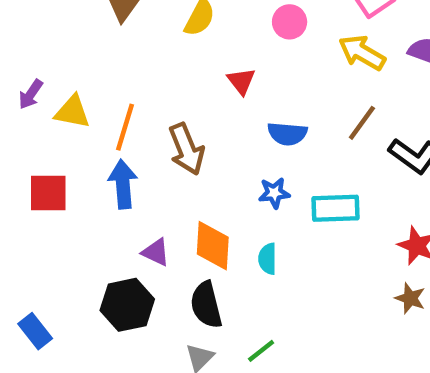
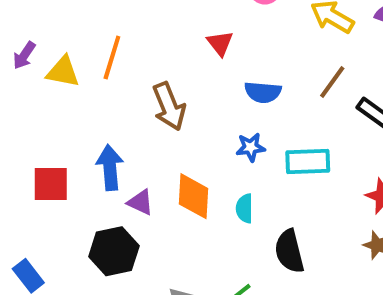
orange line: (125, 127) -> (112, 57), moved
blue arrow: (123, 184) -> (110, 168), moved
red square: (48, 193) -> (51, 184), moved
black semicircle: (206, 305) -> (289, 251), moved

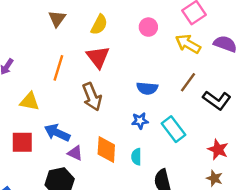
red triangle: (220, 43) -> (98, 57), moved, size x1.5
yellow triangle: (63, 72) -> (30, 101), moved
cyan rectangle: (308, 162) -> (174, 129), turned 55
blue arrow: (110, 168) -> (57, 133), turned -60

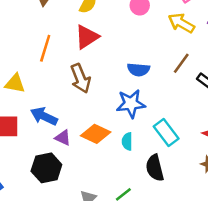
red triangle: (98, 57) -> (87, 37), turned 35
blue star: (140, 121) -> (131, 104), size x1.6
cyan rectangle: (174, 129) -> (166, 133), moved
orange diamond: (106, 149) -> (96, 134), turned -68

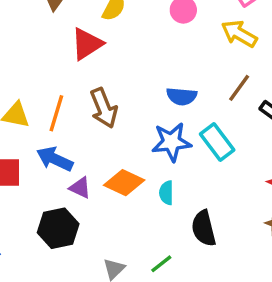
red triangle: (87, 37) -> (87, 44), moved
orange line: (45, 48) -> (56, 113), moved
cyan rectangle: (166, 133) -> (217, 142), moved

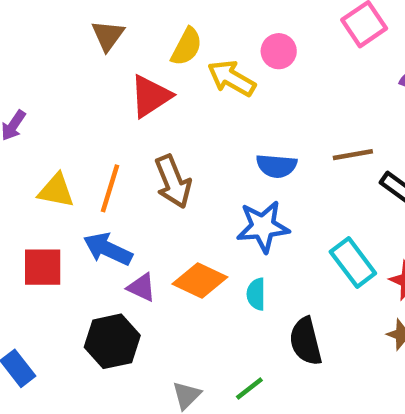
yellow arrow: (239, 34) -> (231, 78), moved
brown line: (239, 88) -> (353, 155), turned 44
cyan rectangle: (217, 142) -> (353, 263), moved

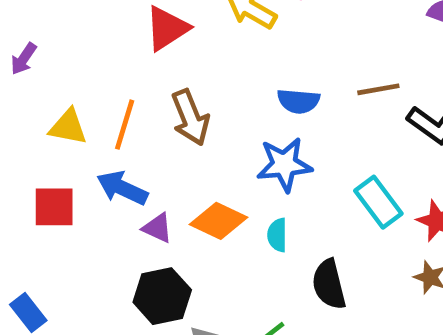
black hexagon: (112, 341) -> (162, 296), moved

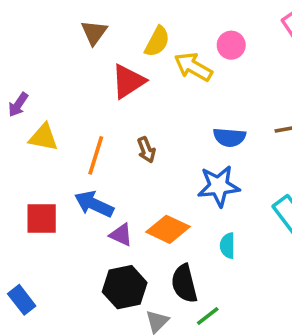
brown arrow: (190, 118) -> (146, 150), size x0.6
yellow triangle: (68, 127) -> (43, 137), moved
cyan semicircle: (277, 235) -> (228, 246), moved
black semicircle: (329, 284) -> (184, 284), moved

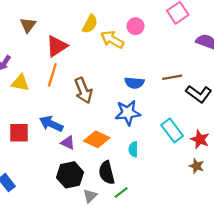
brown triangle: (94, 33) -> (28, 25), moved
red triangle: (128, 81) -> (57, 46), moved
brown arrow: (146, 150) -> (83, 91), size x1.6
orange line: (96, 155) -> (52, 75), moved

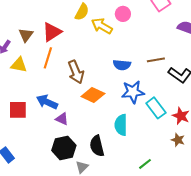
brown triangle: (28, 25) -> (26, 35), moved
blue star: (128, 113) -> (133, 92), moved
orange diamond: (97, 139) -> (93, 95), moved
cyan semicircle: (133, 149) -> (121, 125), size x1.5
green line: (121, 193) -> (145, 164), moved

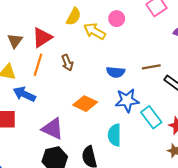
brown arrow: (76, 72) -> (67, 63), moved, size x0.7
blue arrow: (47, 102) -> (24, 94), moved
purple triangle: (62, 119) -> (53, 129), size x1.6

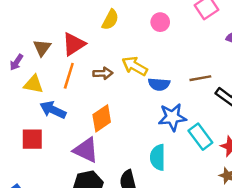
yellow arrow: (95, 31) -> (135, 66), moved
brown arrow: (67, 63) -> (103, 73), turned -70
orange diamond: (85, 104) -> (102, 118), moved, turned -60

